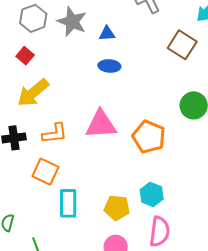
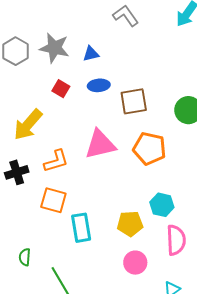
brown square: (182, 45) -> (134, 101), moved, turned -32
red square: (25, 56) -> (61, 89), moved

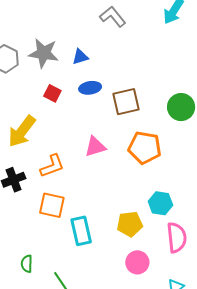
pink triangle: (100, 144) -> (95, 147), size x0.7

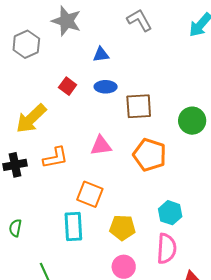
gray star: (44, 53) -> (66, 21), moved
cyan hexagon: (160, 203) -> (170, 213), moved
orange square: (52, 205) -> (90, 194), moved
green semicircle: (27, 264) -> (15, 228), moved

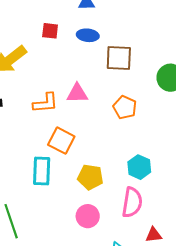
red square: (68, 86) -> (50, 31), turned -36
orange pentagon: (150, 155) -> (125, 107), size x0.7
orange L-shape: (55, 158) -> (46, 103), moved

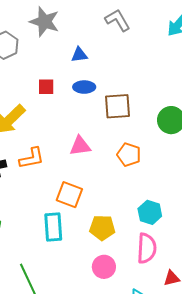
orange L-shape: (46, 103) -> (32, 158), moved

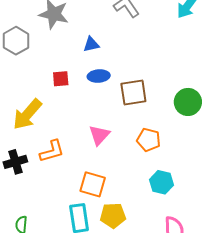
pink triangle: (80, 146) -> (99, 135), turned -35
cyan hexagon: (150, 212) -> (162, 182), moved
yellow pentagon: (102, 228) -> (113, 216), moved

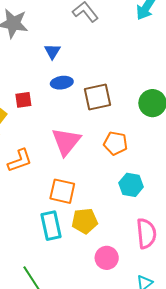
blue triangle: (91, 44) -> (52, 51), turned -42
red square: (61, 79) -> (23, 100), moved
pink triangle: (99, 135) -> (66, 142), size x1.4

